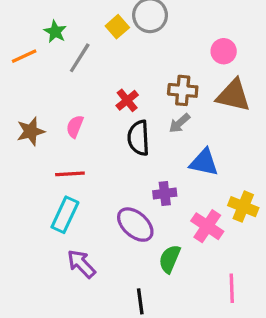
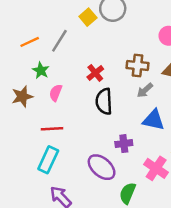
green star: (55, 32) -> (41, 70), moved
orange line: (24, 56) -> (30, 42), moved
gray arrow: (179, 123) -> (145, 90), moved

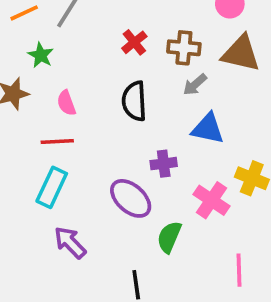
red cross: (95, 73) -> (134, 42), moved
pink semicircle: (56, 93) -> (66, 103), moved, turned -42

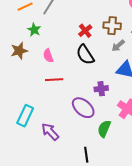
red cross: (134, 42) -> (85, 31), moved
black semicircle: (134, 101) -> (85, 55), turned -30
red line: (57, 142) -> (54, 80), moved
cyan rectangle: (52, 187) -> (25, 116), moved

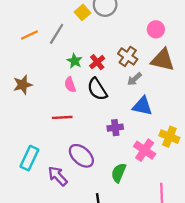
brown cross: (112, 26) -> (128, 56), turned 30
green star: (34, 30) -> (75, 61), moved
pink semicircle: (48, 56) -> (70, 85), moved
purple ellipse: (83, 108) -> (81, 156), moved

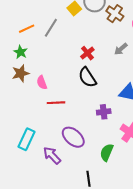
brown cross: (128, 56) -> (115, 14), moved
green star: (75, 61) -> (21, 52), moved
gray arrow: (134, 79) -> (121, 49), moved
pink semicircle: (70, 85) -> (42, 82), moved

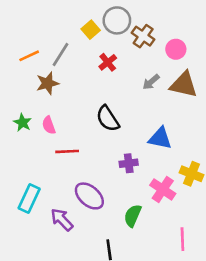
green star: (21, 52) -> (23, 123), moved
red cross: (87, 53) -> (108, 62), moved
brown star: (21, 73) -> (47, 83), moved

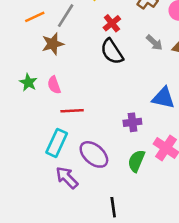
gray arrow: (151, 82) -> (154, 43), turned -96
black semicircle: (108, 119) -> (112, 52), moved
cyan rectangle: (29, 199) -> (57, 143), moved
green semicircle: (133, 216) -> (136, 161), moved

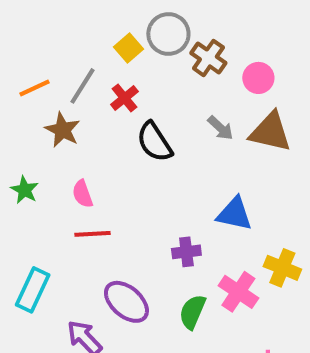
red cross: (112, 23) -> (124, 98), moved
brown star: (53, 44) -> (63, 130), turned -30
pink semicircle: (54, 85) -> (83, 194), moved
cyan rectangle: (57, 143) -> (33, 290), moved

